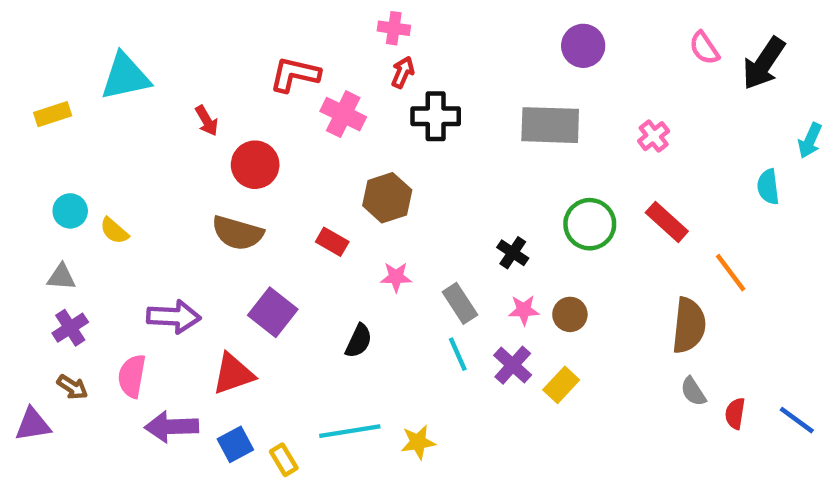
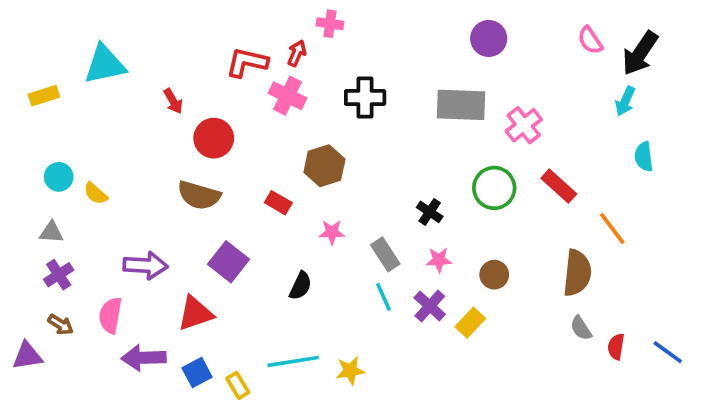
red arrow: (403, 72) -> (297, 53), moved
pink cross: (654, 136) -> (524, 125), moved, size x1.4
cyan arrow: (810, 140) -> (625, 101), moved
brown circle: (570, 314) -> (494, 275), moved

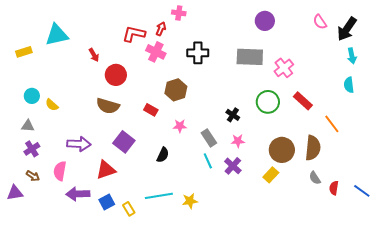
cyan arrow: (625, 101) -> (352, 56), moved, turned -35
brown circle: (494, 275) -> (282, 150), moved, size x1.6
yellow rectangle: (470, 323) -> (271, 175), moved

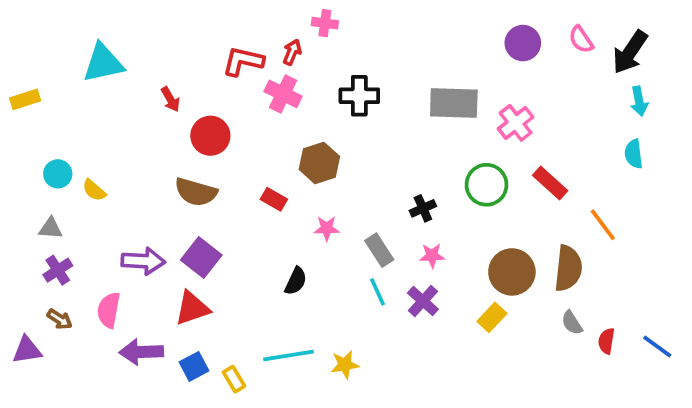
purple circle: (265, 21) -> (523, 43), moved
yellow rectangle: (24, 52) -> (25, 99), moved
black cross: (233, 115) -> (423, 208), turned 32
purple square: (124, 142) -> (201, 257), moved

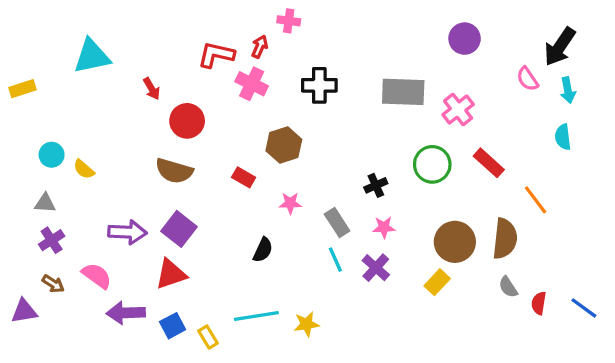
pink semicircle: (581, 39) -> (527, 79), moved
pink semicircle: (109, 310) -> (97, 276), turned 116

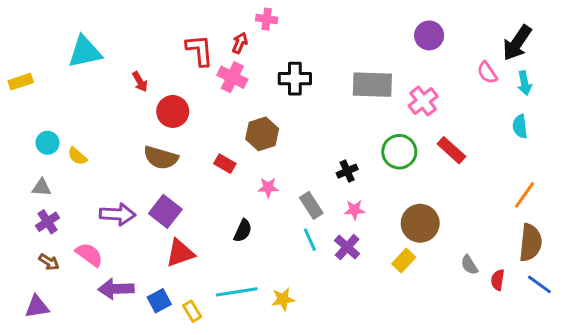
red L-shape: (216, 55) -> (200, 50), turned 72
orange line: (536, 200) -> (524, 195), moved, turned 72
brown semicircle: (505, 239) -> (530, 243), moved
red triangle: (171, 274) -> (180, 253), moved
purple triangle: (24, 311) -> (37, 307), moved

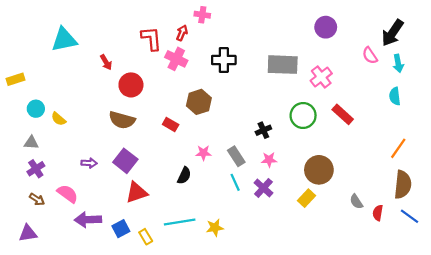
yellow rectangle: (21, 82) -> (15, 79), moved
pink star: (268, 187) -> (203, 153), moved
purple arrow: (118, 214) -> (89, 163), size x0.6

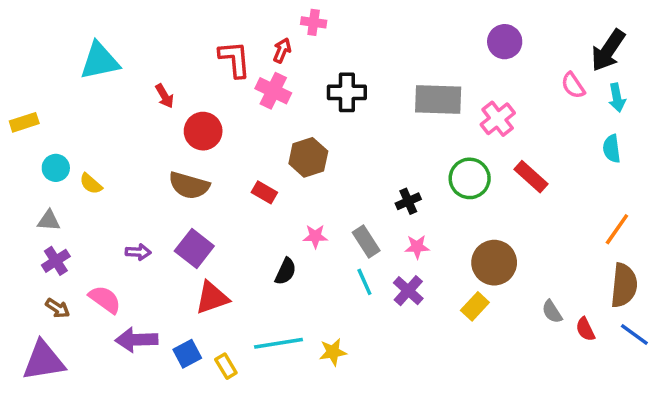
red semicircle: (378, 213) -> (585, 329), turned -35
purple triangle: (28, 233) -> (44, 361), size x1.5

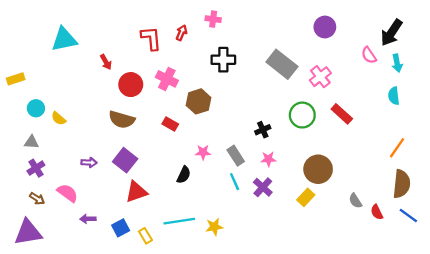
pink cross: (314, 22) -> (213, 19), moved
pink cross: (273, 91) -> (167, 79), moved
gray rectangle: (438, 100) -> (282, 64), turned 36
purple arrow: (136, 340) -> (88, 219), size x0.6

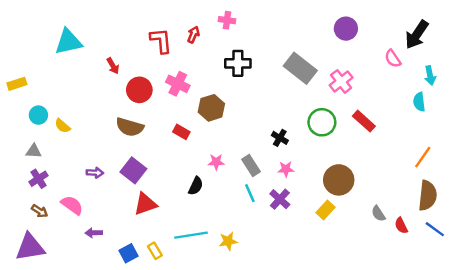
cyan arrow: (397, 63) -> (430, 75), moved
black cross: (263, 130) -> (280, 138), turned -35
blue square: (121, 228) -> (129, 253), moved

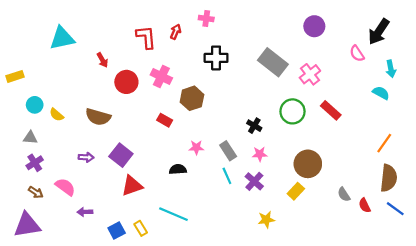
cyan semicircle: (419, 102) -> (381, 93), turned 126
brown semicircle: (130, 127) -> (98, 117), moved
black semicircle: (196, 186) -> (178, 169), turned -119
cyan line: (191, 235) -> (173, 214), turned 32
yellow star: (228, 241) -> (266, 220), moved

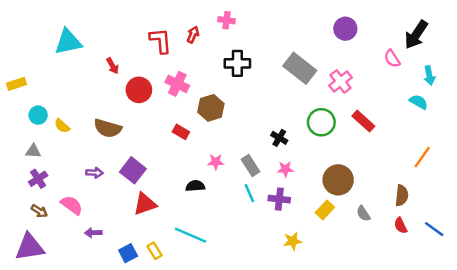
brown semicircle: (389, 178) -> (402, 195), moved, size x0.7
purple cross: (254, 181) -> (279, 199), turned -36
gray semicircle: (344, 194) -> (363, 213), moved

